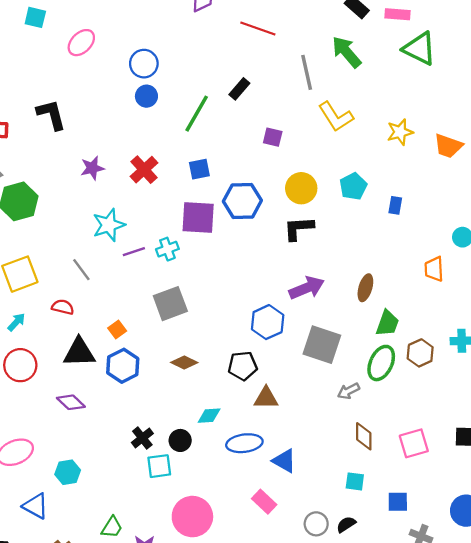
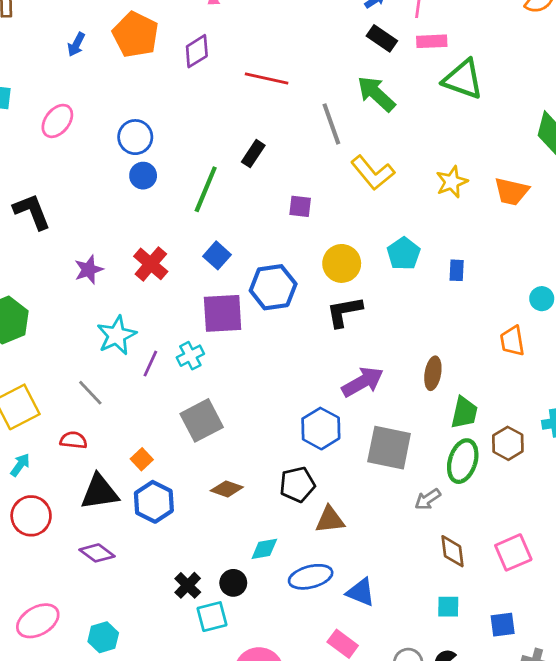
blue square: (199, 169) -> (217, 255), turned -30
purple line: (134, 252) -> (150, 364), turned -40

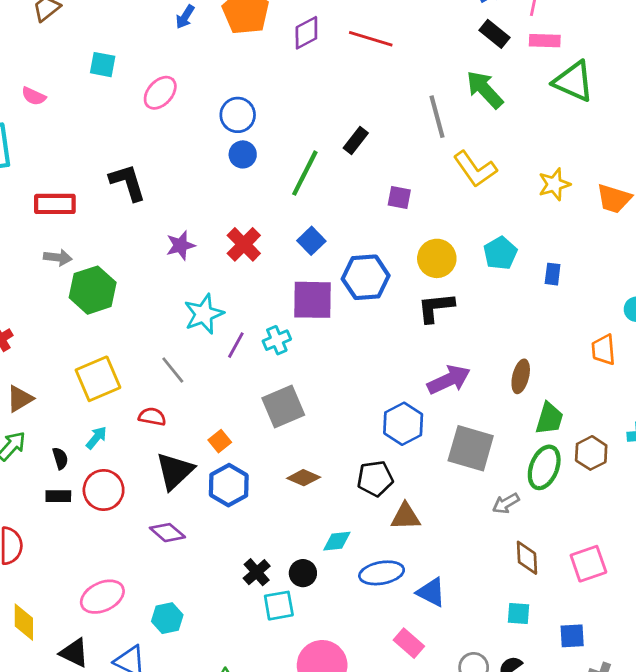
red line: (267, 79) -> (371, 39), moved
black triangle: (100, 492) -> (175, 471), turned -39

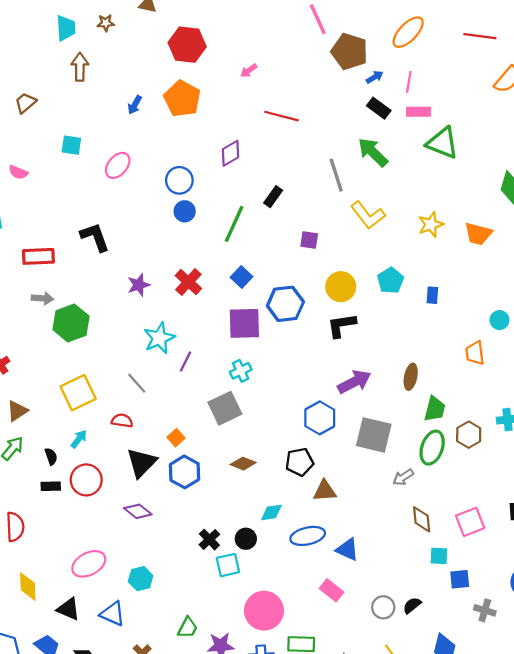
purple diamond: (306, 33) -> (230, 153), moved
cyan cross: (277, 340) -> (241, 371), moved
cyan square: (519, 614) -> (439, 556), moved

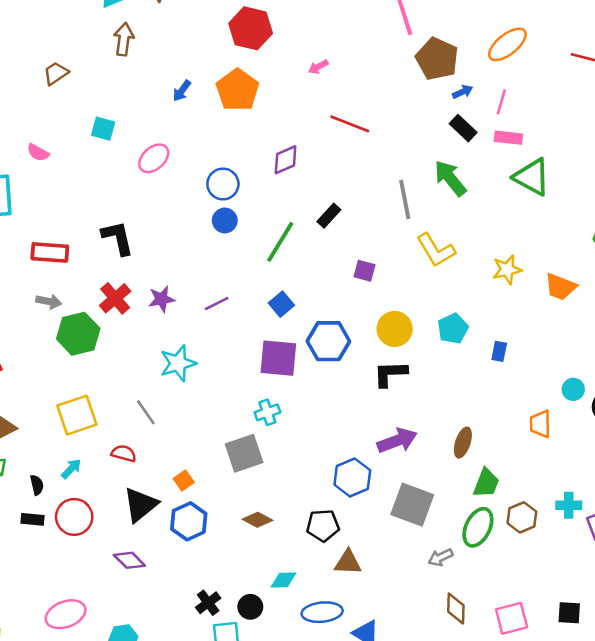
red cross: (188, 282) -> (115, 298), moved
purple line: (186, 362) -> (217, 304), moved, turned 30

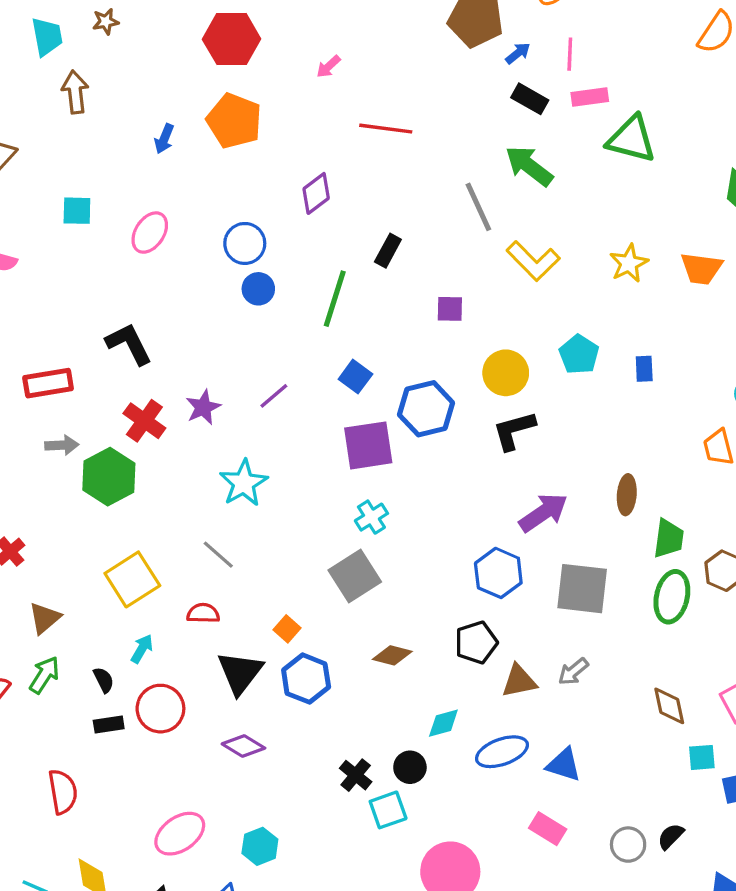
gray arrow: (440, 557) -> (573, 672), moved

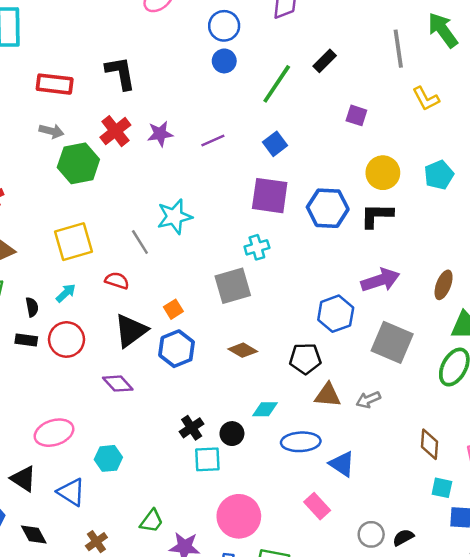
yellow L-shape: (533, 261) -> (426, 99), size x0.7
blue hexagon: (426, 409) -> (328, 208), moved
cyan star: (244, 483) -> (174, 217), moved

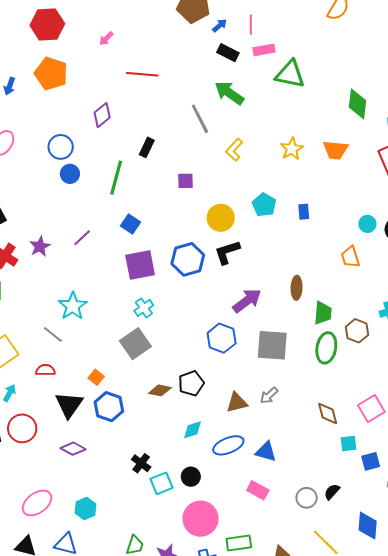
yellow L-shape: (426, 99) -> (234, 150), turned 90
black pentagon: (305, 359) -> (191, 383), moved
black circle: (232, 434) -> (191, 477), moved

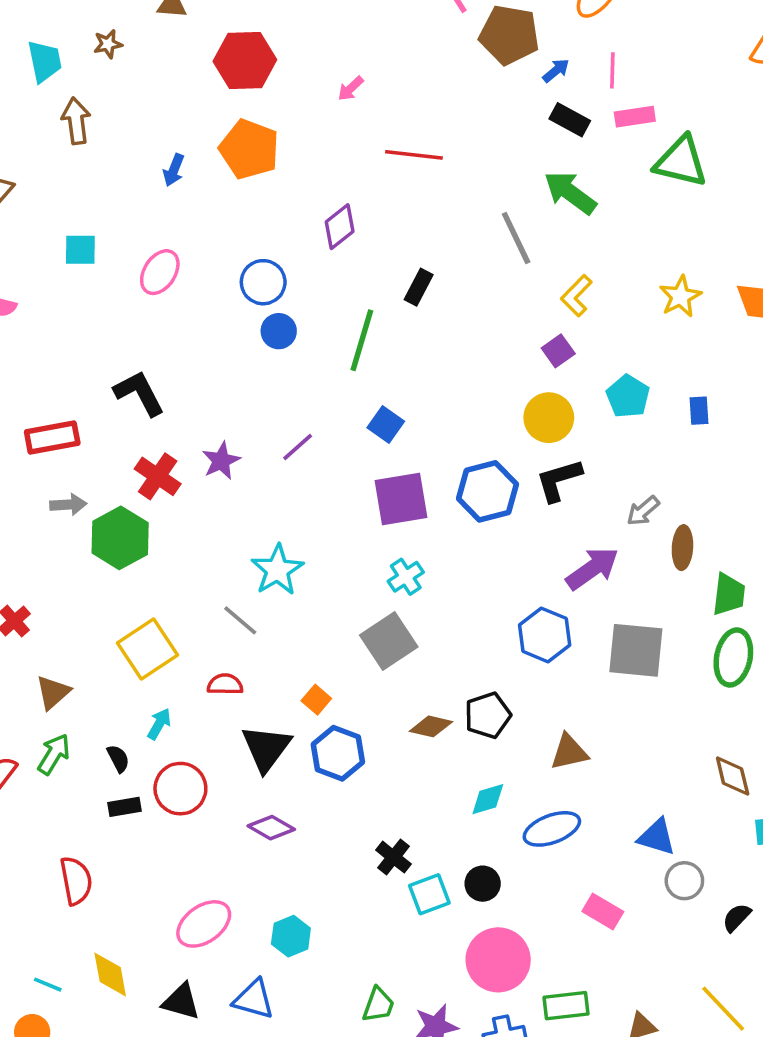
purple square: (185, 181) -> (558, 351), moved, turned -36
gray arrow: (269, 395) -> (643, 511), moved
blue triangle: (266, 452) -> (657, 837), moved
gray circle: (307, 498) -> (684, 881), moved

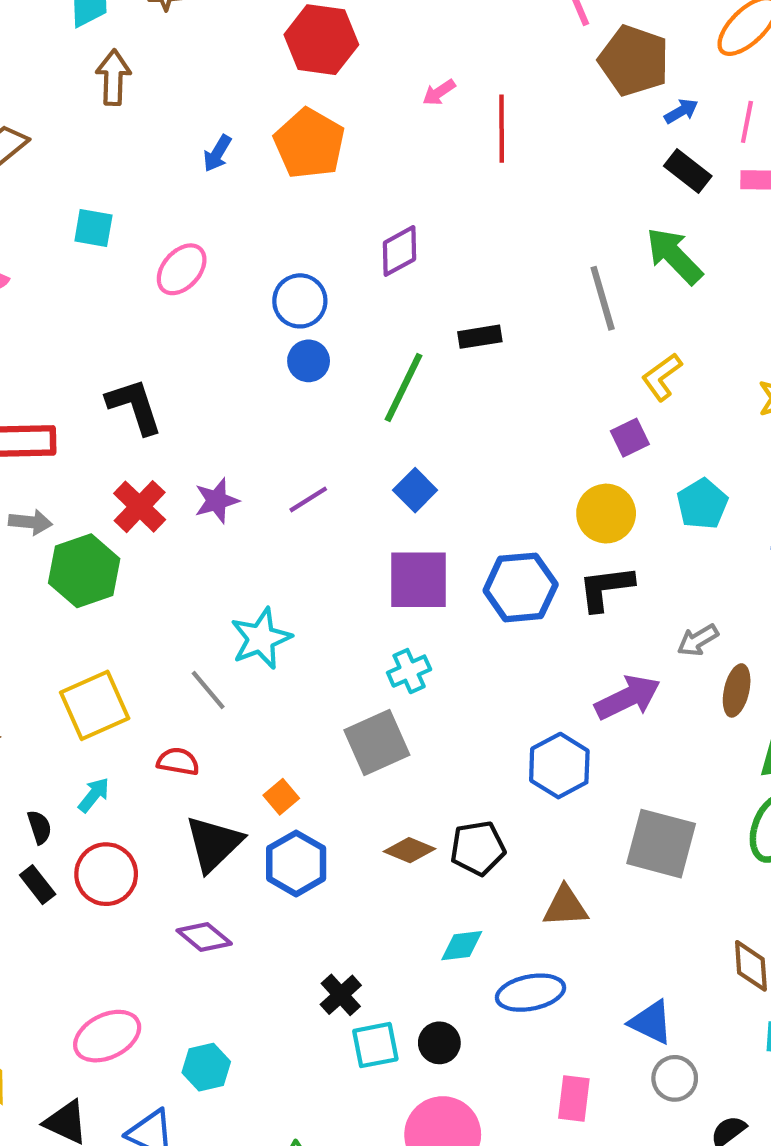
red line: (414, 155) -> (502, 129), moved, turned 74
black rectangle: (419, 287) -> (480, 337), turned 44
gray square: (636, 650) -> (661, 844), moved
black rectangle: (125, 807) -> (38, 885), turned 52
pink rectangle: (603, 911) -> (574, 1098), turned 57

